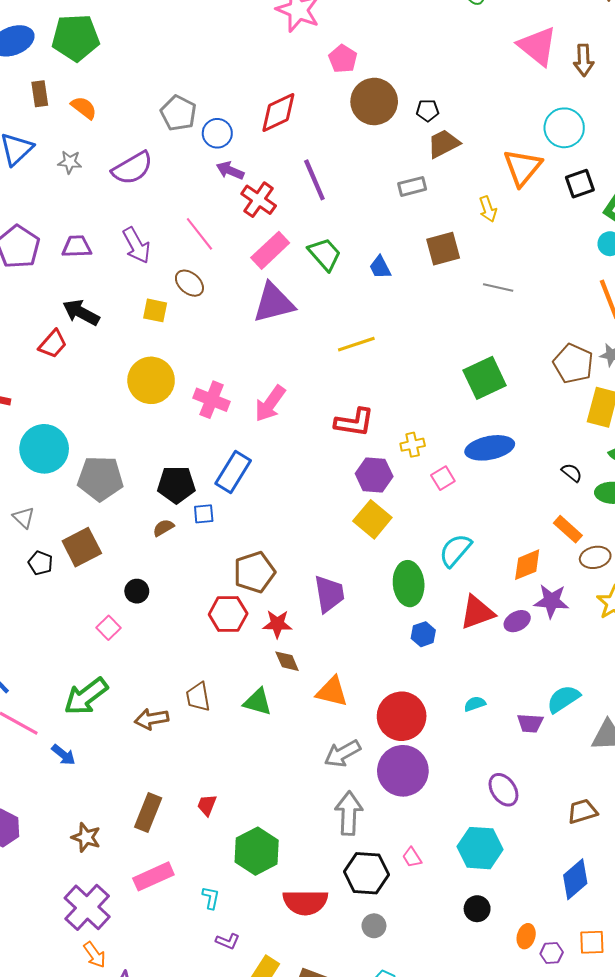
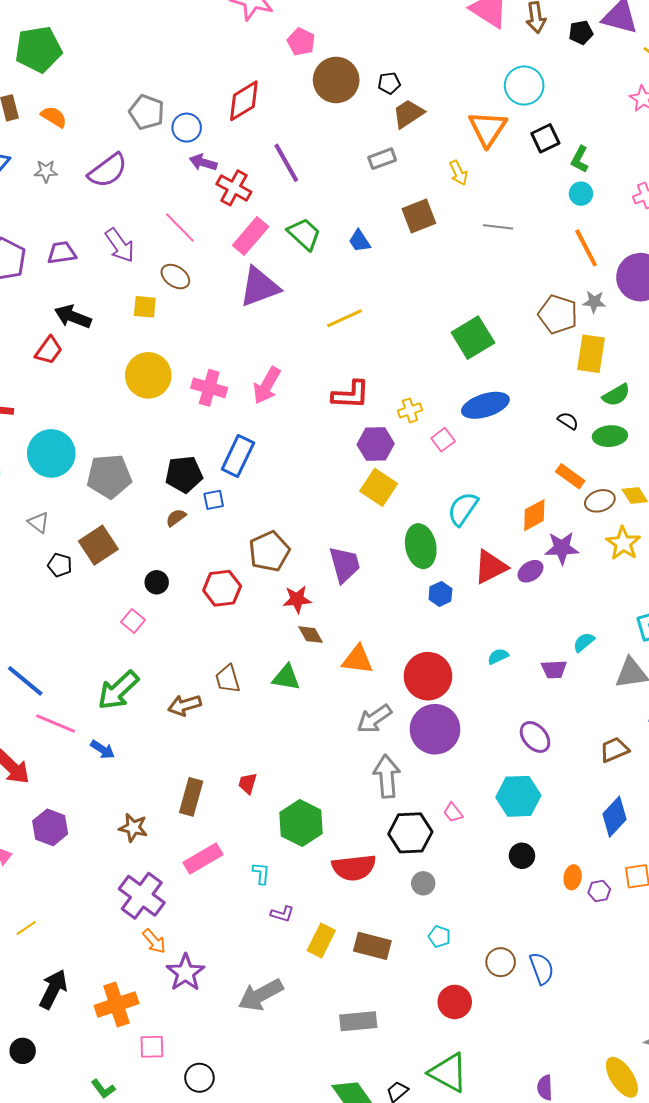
gray line: (498, 287) -> (498, 227), moved
red hexagon: (228, 614) -> (222, 588), moved
cyan semicircle: (563, 699) -> (584, 642), size x0.7

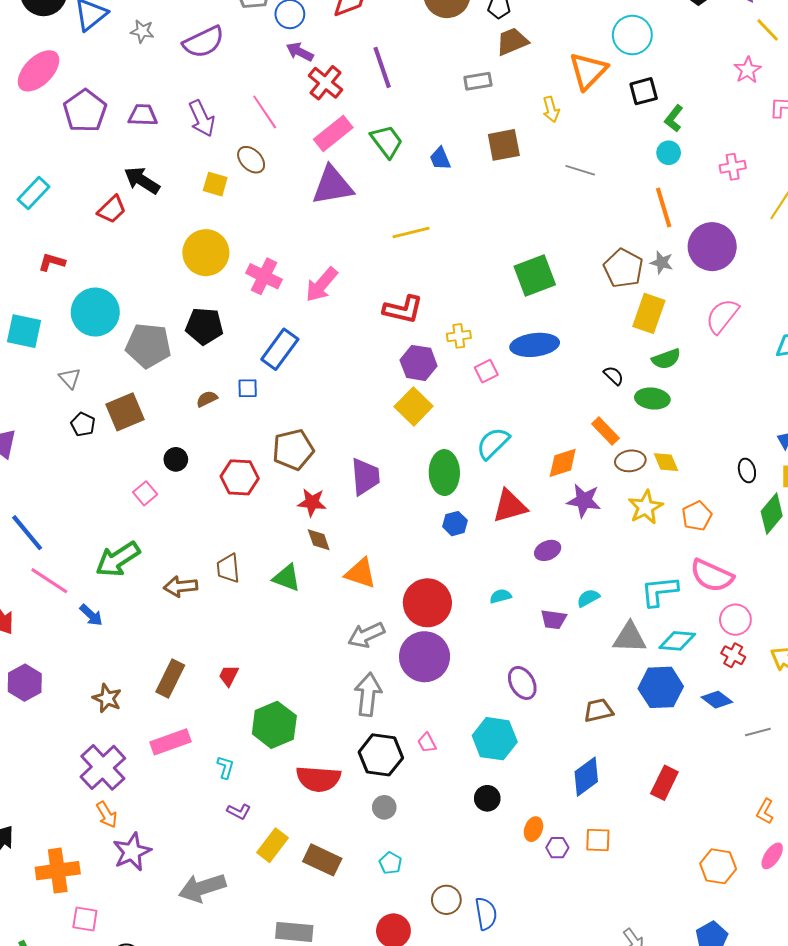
black pentagon: (184, 474) -> (204, 326), moved
purple ellipse: (531, 571) -> (548, 550), moved

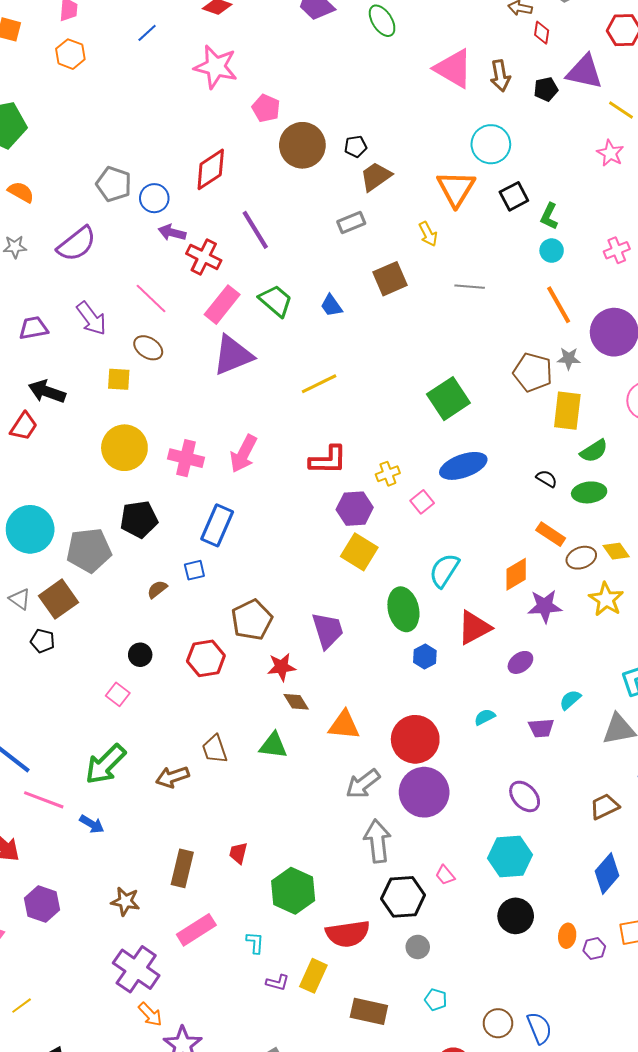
brown square: (125, 412) -> (59, 599), moved
black circle: (487, 798) -> (516, 916), size x1.4
yellow rectangle: (273, 845) -> (313, 976), moved

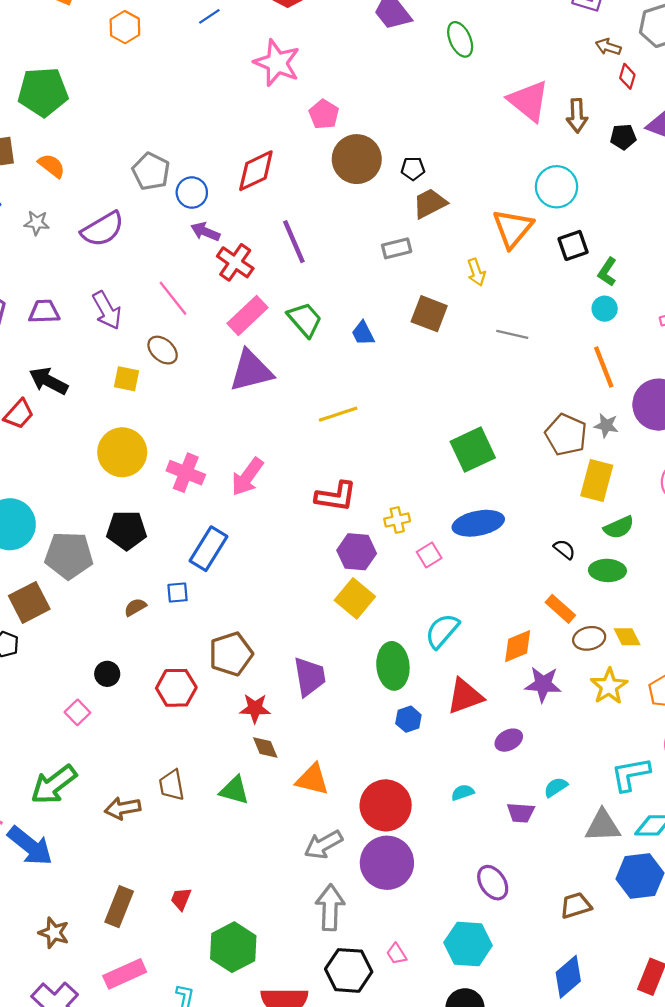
brown square: (390, 279) -> (429, 314), turned 36
blue arrow: (92, 824) -> (30, 846), size x1.8

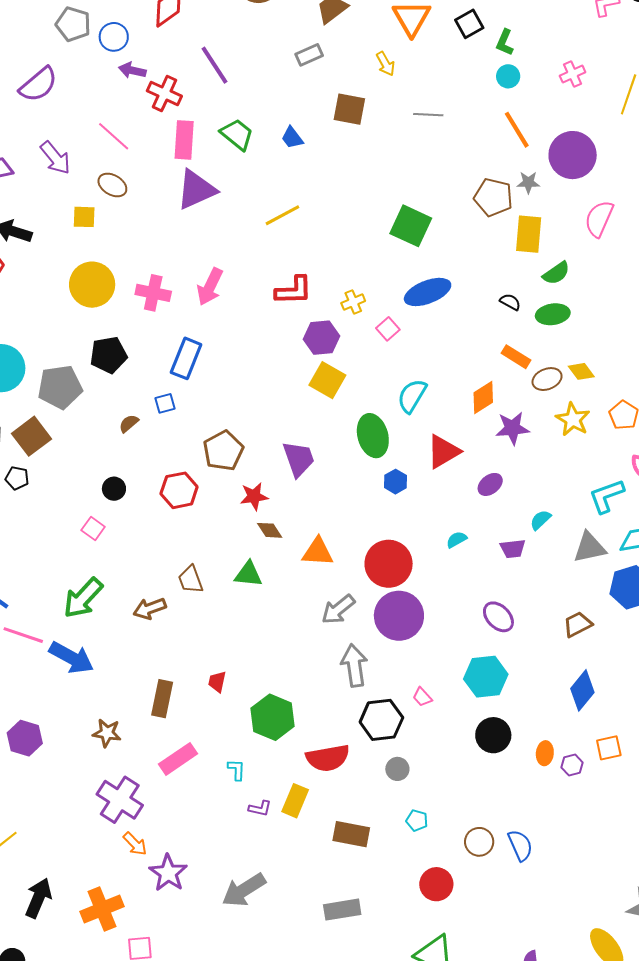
pink rectangle: (247, 316) -> (184, 140), turned -33
green square: (473, 450) -> (411, 226), turned -30

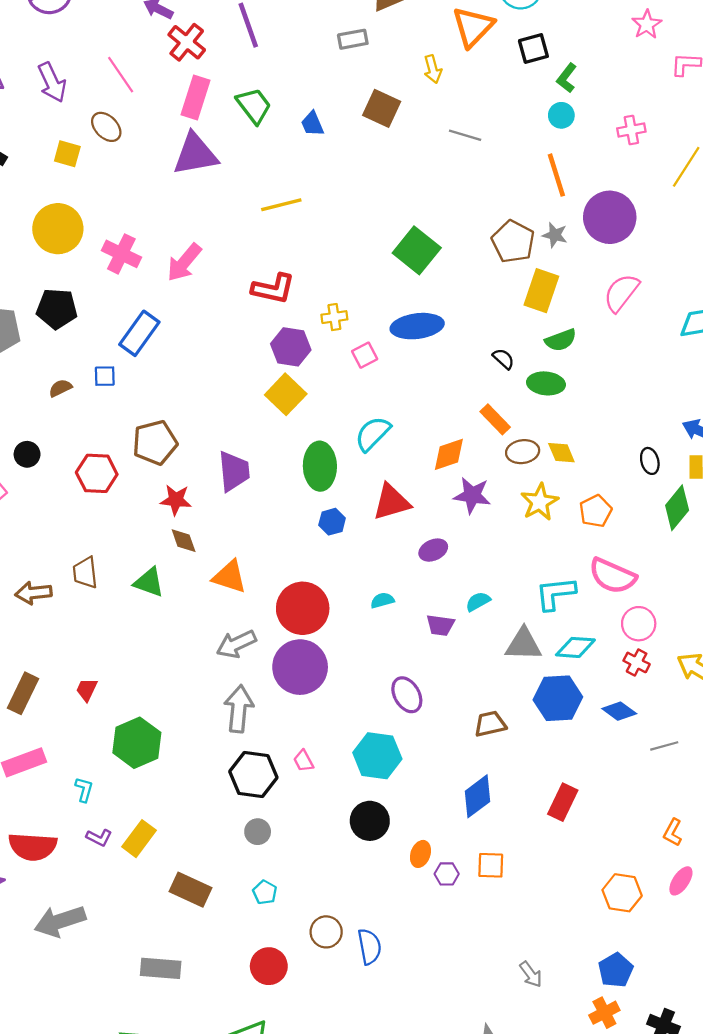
red semicircle: (328, 758) -> (33, 847), moved

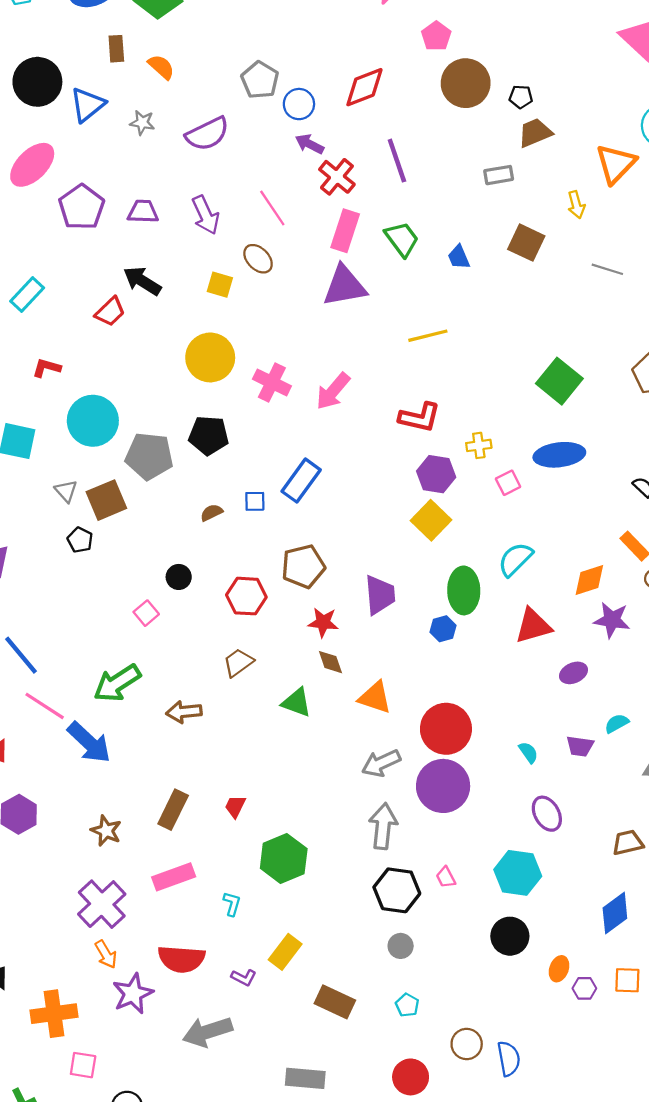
blue rectangle: (139, 333) -> (301, 481), moved
blue hexagon: (332, 522) -> (443, 629), moved
brown trapezoid: (85, 573) -> (238, 663), moved, turned 60
cyan semicircle: (382, 600) -> (528, 752), moved, turned 70
purple L-shape: (99, 838) -> (244, 977), moved

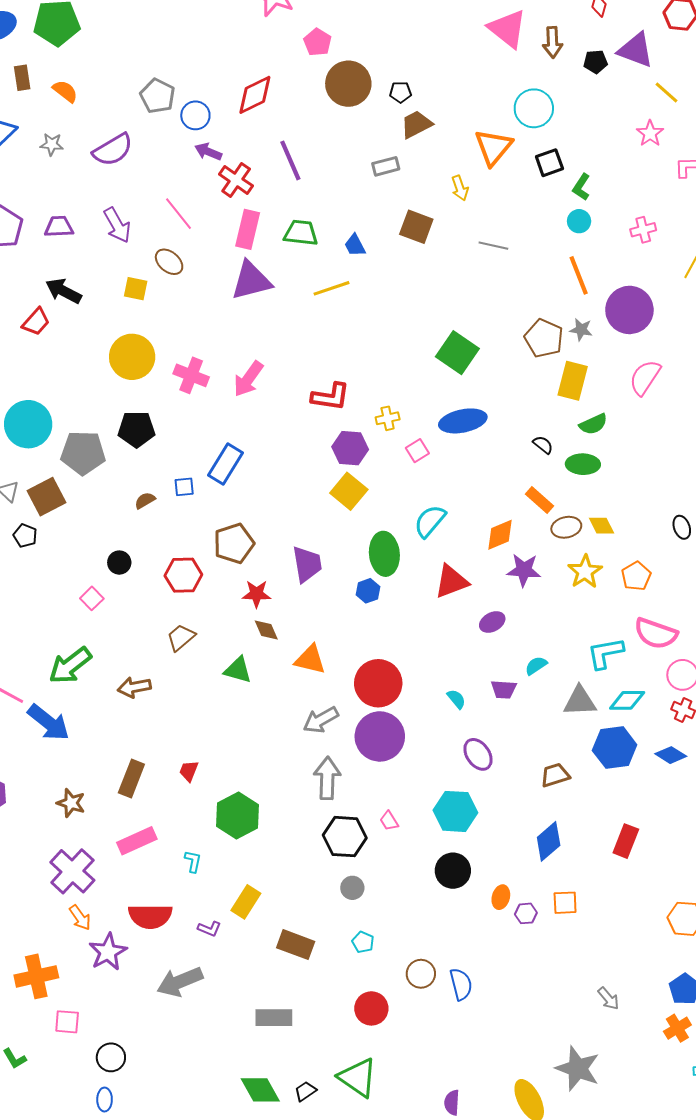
green trapezoid: (402, 239) -> (301, 233), turned -42
yellow line: (428, 336) -> (331, 288), moved

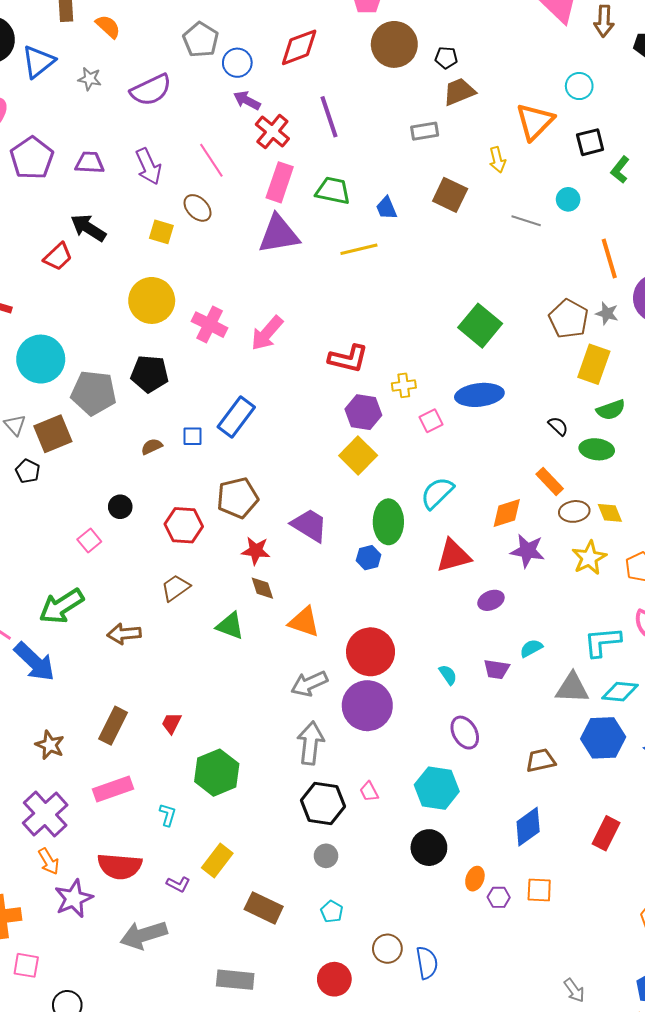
cyan circle: (534, 108) -> (579, 86), size x0.7
cyan circle: (579, 221) -> (568, 199), moved
purple trapezoid: (307, 564) -> (309, 525), turned -54

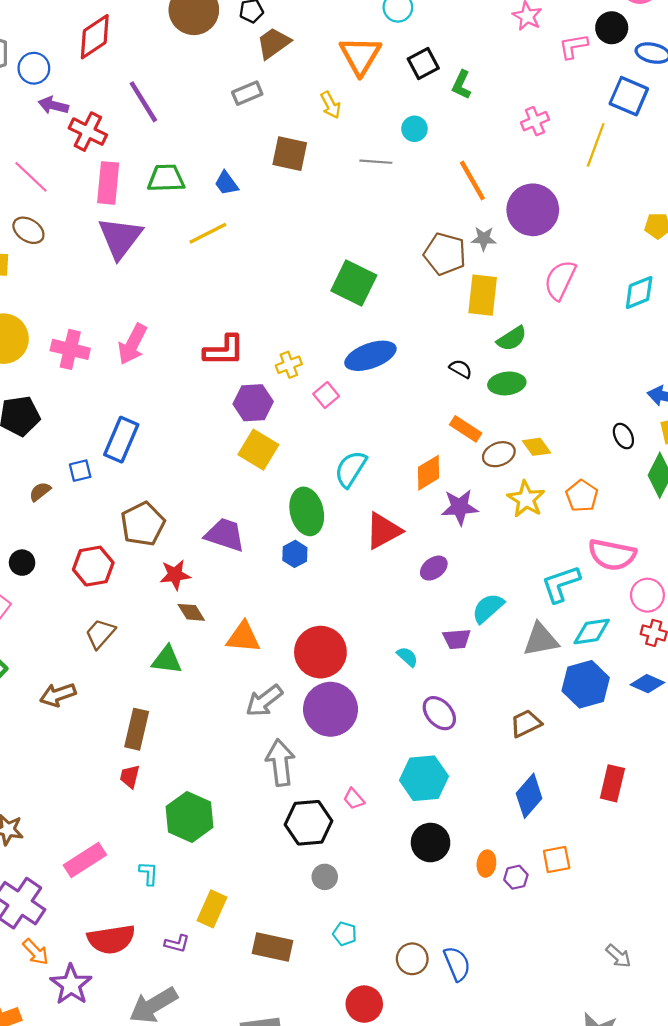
purple triangle: (279, 234) -> (120, 238), turned -30
cyan semicircle: (531, 648) -> (488, 608), size x1.4
brown rectangle: (113, 726) -> (137, 729), moved

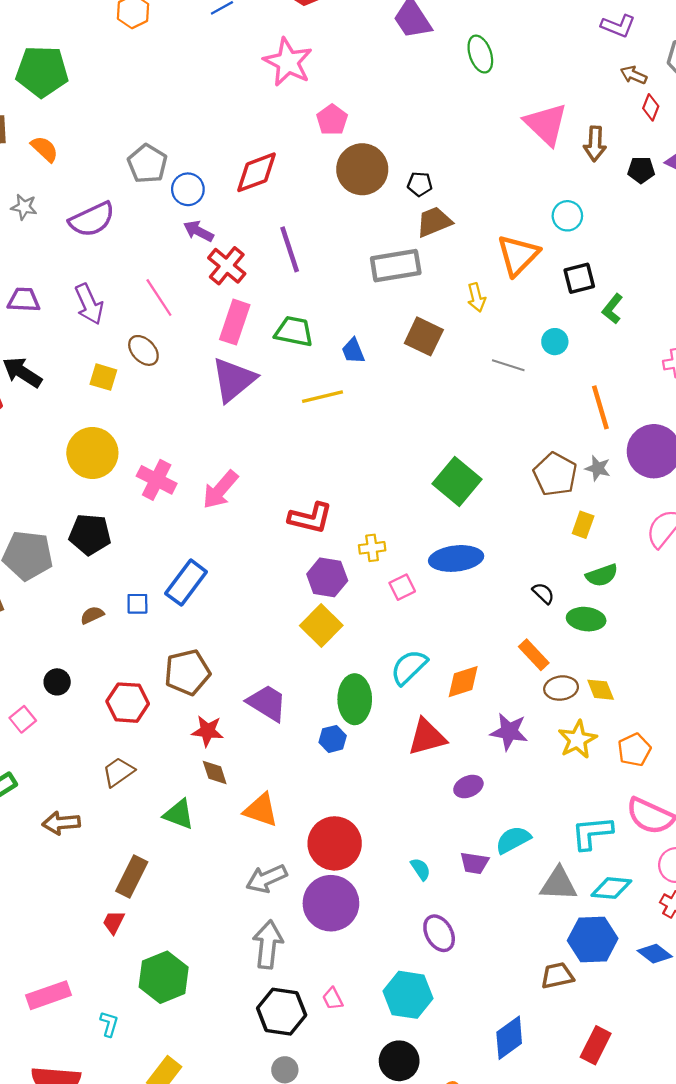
gray rectangle: (247, 93) -> (396, 266), size x1.6
yellow rectangle: (483, 295) -> (583, 525), size x0.6
orange diamond: (428, 473) -> (463, 682), moved
brown trapezoid: (526, 723) -> (557, 976), moved

